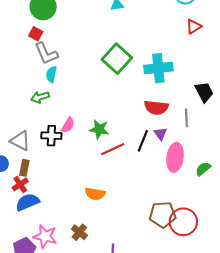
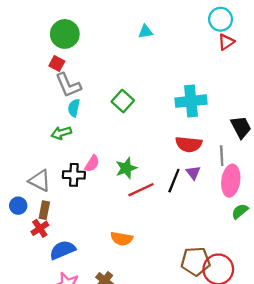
red triangle: (194, 26) -> (226, 42), moved
green square: (117, 59) -> (123, 101), moved, size x0.7
green star: (99, 129) -> (126, 168), turned -30
pink ellipse: (175, 157) -> (231, 181), moved
blue semicircle: (27, 202) -> (63, 250), moved

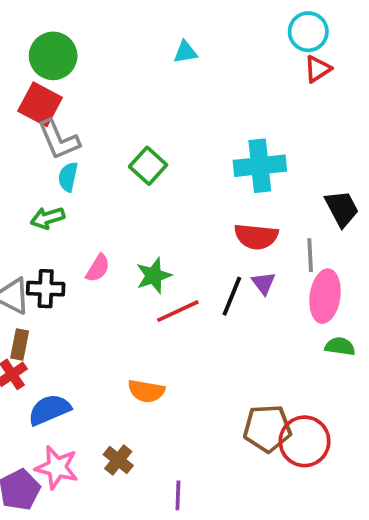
red square: (57, 64) -> (40, 104), size x1.6
black cross: (74, 175) -> (46, 289), moved
green semicircle: (240, 211) -> (340, 346), turned 48

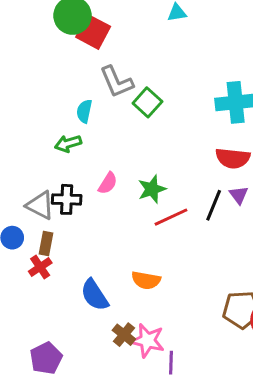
red square: (40, 104) -> (93, 32), moved
gray L-shape: (59, 140) -> (117, 82), moved
blue semicircle: (49, 410) -> (95, 295), moved, turned -100
pink star: (57, 467) -> (147, 341), moved

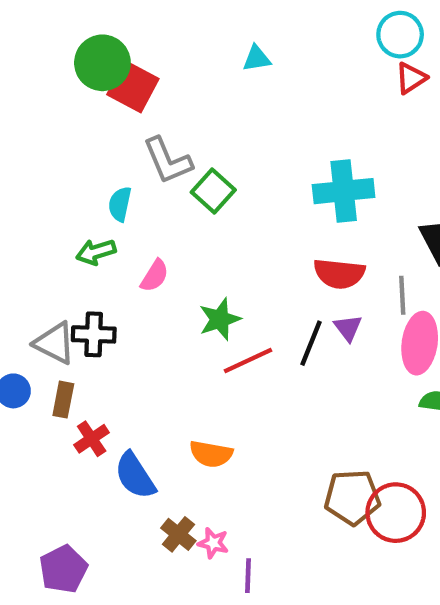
pink semicircle: (108, 183) -> (155, 276), moved
red cross: (40, 267) -> (92, 439), moved
pink star: (147, 341) -> (213, 543), size x0.6

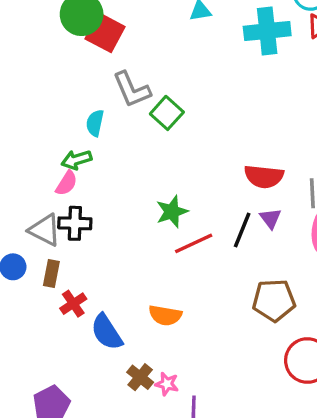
cyan cross: (344, 191) -> (267, 31), moved
pink semicircle: (155, 276) -> (66, 183), moved
brown pentagon: (352, 497) -> (274, 300), moved

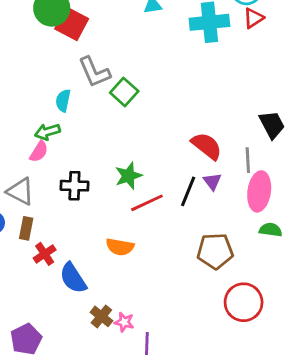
red semicircle: (264, 176) -> (207, 146), turned -148
black cross: (75, 223) -> (74, 186), moved
orange semicircle: (165, 315) -> (120, 247), moved

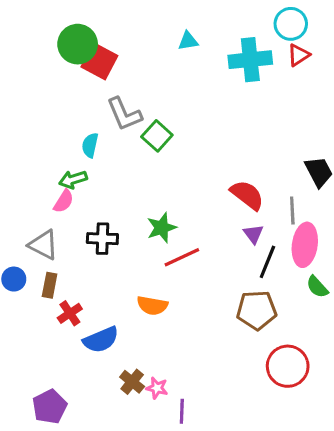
black line: (188, 191) -> (267, 262), moved
green semicircle: (271, 230) -> (317, 287), turned -140
blue semicircle: (73, 278) -> (101, 340), turned -80

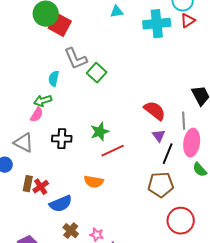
brown rectangle: (50, 285) -> (28, 184), moved
brown cross: (132, 382) -> (71, 231), moved

